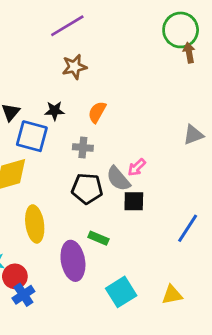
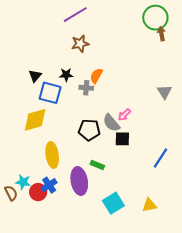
gray triangle: (193, 135) -> (164, 92), turned -42
gray cross: (83, 148) -> (86, 88), moved
blue cross: (23, 295) -> (49, 185), moved

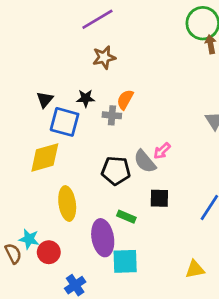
black square: (122, 139) -> (159, 198), moved
blue cross: (49, 185) -> (75, 285), moved
cyan square: (113, 203) -> (125, 261), moved, turned 30

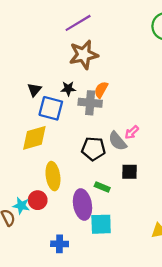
brown star: (104, 57) -> (84, 55), size x1.5
gray cross: (112, 115) -> (90, 103), size x1.5
red circle: (49, 252) -> (38, 200), moved
blue cross: (75, 285) -> (60, 244), turned 35

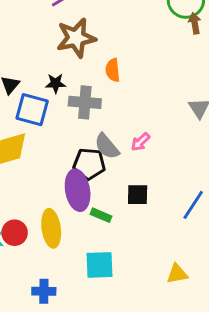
orange semicircle: (101, 90) -> (113, 70), moved, turned -35
gray semicircle: (117, 141) -> (107, 146), moved
yellow ellipse: (53, 176) -> (51, 228), moved
purple ellipse: (82, 205) -> (78, 190), moved

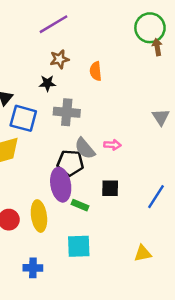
brown star: (76, 38) -> (59, 59), size x0.6
orange semicircle: (113, 70) -> (96, 71), moved
black star: (56, 83) -> (47, 83), moved
pink arrow: (141, 142) -> (113, 145), turned -133

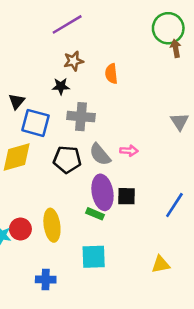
black pentagon: (70, 163) -> (67, 160), moved
purple ellipse: (61, 185) -> (102, 192), moved

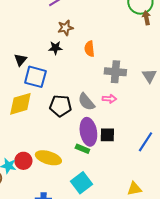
orange semicircle: (111, 74) -> (89, 49), moved
gray cross: (81, 117) -> (115, 72), moved
yellow ellipse: (52, 225) -> (48, 158), turned -65
cyan square: (94, 257) -> (81, 183), turned -35

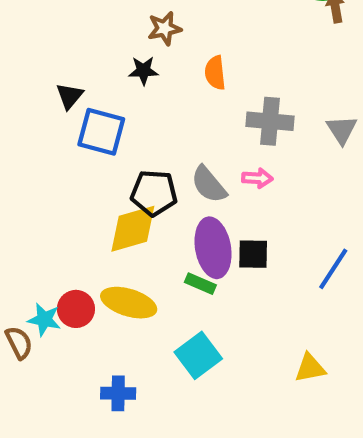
yellow diamond: (20, 104) -> (133, 229), moved

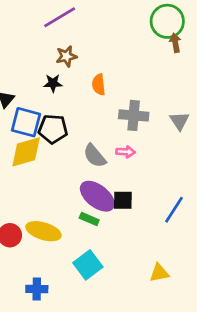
black pentagon: (154, 193) -> (53, 129), moved
yellow diamond: (133, 229) -> (26, 152), moved
purple ellipse: (213, 248) -> (97, 196), turned -42

